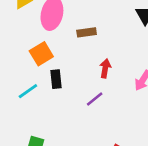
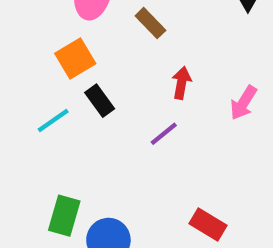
brown rectangle: (87, 32) -> (150, 23), turned 54
black rectangle: (56, 79) -> (100, 101), turned -30

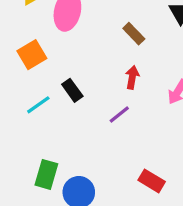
brown rectangle: (150, 23) -> (134, 34), moved
orange square: (75, 59) -> (32, 55), moved

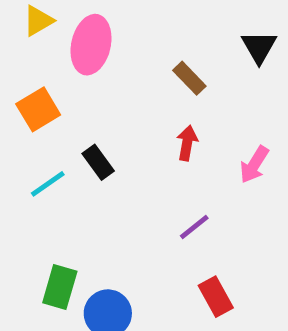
purple line: (119, 115) -> (194, 227), moved
red rectangle: (152, 181) -> (216, 297), turned 30

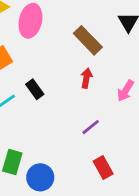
brown rectangle: (189, 78) -> (88, 40), size x1.5

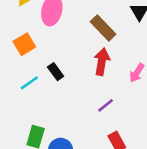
red arrow: (86, 78) -> (102, 62), size x1.5

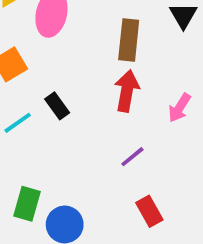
brown rectangle: (103, 28) -> (129, 40), turned 50

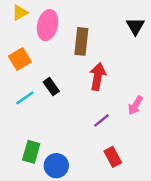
brown rectangle: (129, 40) -> (81, 41), moved
pink arrow: (179, 108) -> (135, 105), moved

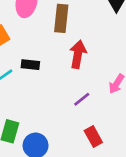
black rectangle: (51, 87) -> (30, 65), turned -48

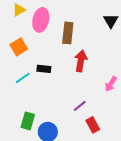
purple line: (82, 99) -> (80, 106), moved

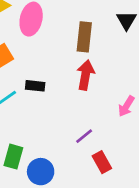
brown rectangle: (68, 33) -> (84, 37), moved

